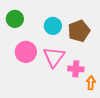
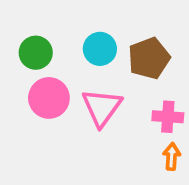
green circle: (15, 19) -> (36, 53), moved
pink cross: (76, 69) -> (168, 117), moved

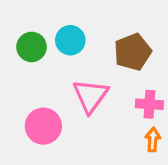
cyan circle: (100, 49) -> (70, 40), moved
pink circle: (49, 98) -> (43, 126), moved

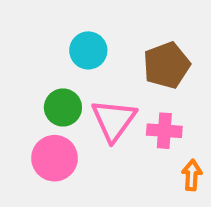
green circle: (32, 47) -> (63, 107), moved
pink cross: (149, 104) -> (164, 131), moved

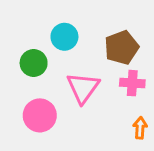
green circle: (63, 107) -> (34, 63), moved
pink cross: (164, 131) -> (132, 83), moved

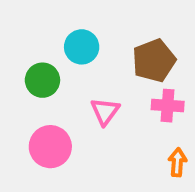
pink triangle: (83, 88) -> (105, 111), size x0.7

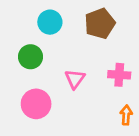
cyan circle: (82, 47) -> (50, 22), moved
brown pentagon: (154, 61) -> (100, 23), moved

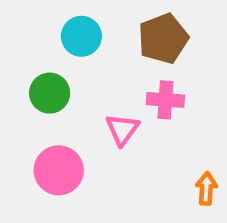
pink cross: (119, 75) -> (165, 100), moved

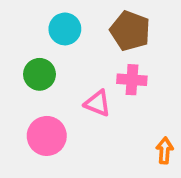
brown pentagon: (163, 39) -> (130, 31), turned -30
pink triangle: (122, 129) -> (97, 103), turned -44

